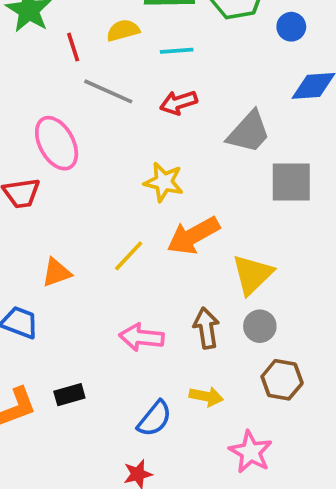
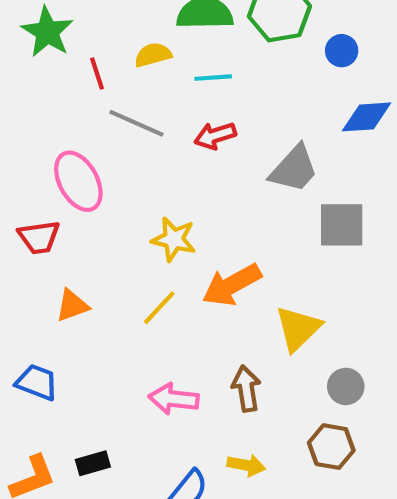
yellow star: (164, 182) -> (174, 239), moved
orange triangle: (57, 273) -> (72, 306), moved
gray circle: (260, 326) -> (346, 386), moved

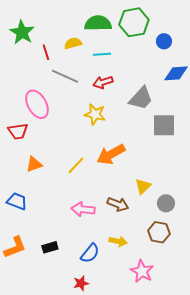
yellow star: (174, 239) -> (95, 114), moved
yellow triangle: (298, 328) -> (143, 186), moved, size x0.7
brown arrow: (246, 389) -> (118, 204), turned 120
black rectangle: (93, 463) -> (50, 247), moved

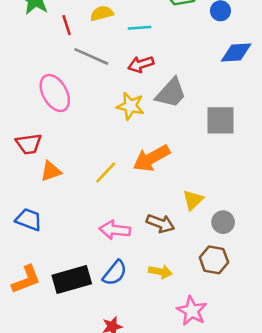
gray trapezoid: (141, 98) -> (171, 93), moved
red trapezoid: (18, 131) -> (29, 144), moved
black rectangle: (50, 247) -> (72, 280), size x1.8
blue semicircle: (90, 253) -> (115, 273), moved

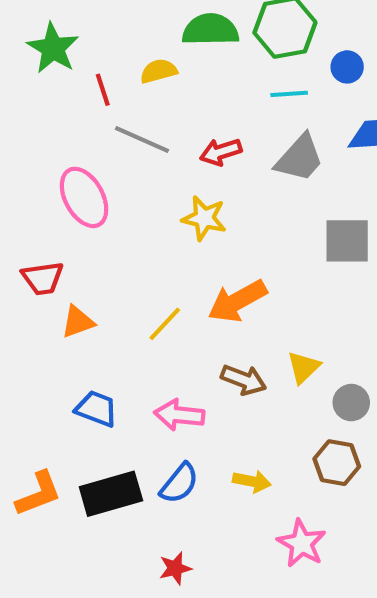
cyan line: (140, 28) -> (289, 94), moved
gray trapezoid: (171, 93) -> (299, 158), moved
blue trapezoid: (29, 220) -> (96, 409), moved
brown arrow: (160, 223) -> (244, 380), moved

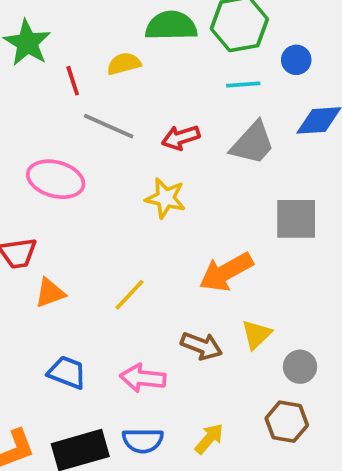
pink ellipse: (84, 197) -> (56, 179), turned -46
orange arrow: (237, 301) -> (226, 272), moved
yellow arrow: (252, 481) -> (209, 439), turned -60
blue semicircle: (179, 483) -> (143, 441), turned 51

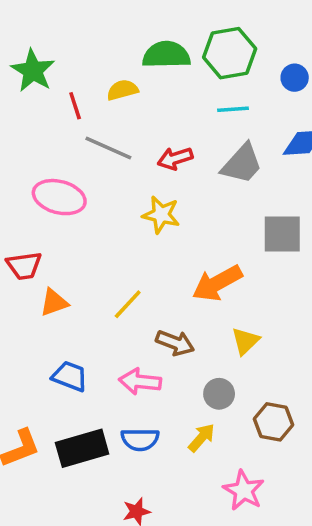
blue circle: (296, 60) -> (295, 78), moved
brown arrow: (201, 346) -> (175, 343), moved
gray circle: (300, 367) -> (219, 394), moved

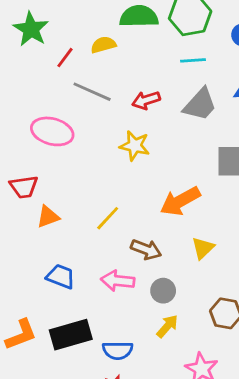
red line: (75, 106) -> (65, 58), turned 55
gray circle: (219, 394) -> (163, 291), moved
blue semicircle: (140, 439) -> (118, 350), moved

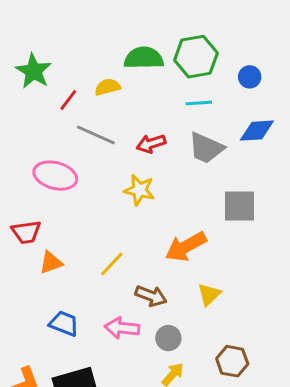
gray trapezoid: (200, 104) -> (206, 148), turned 72

